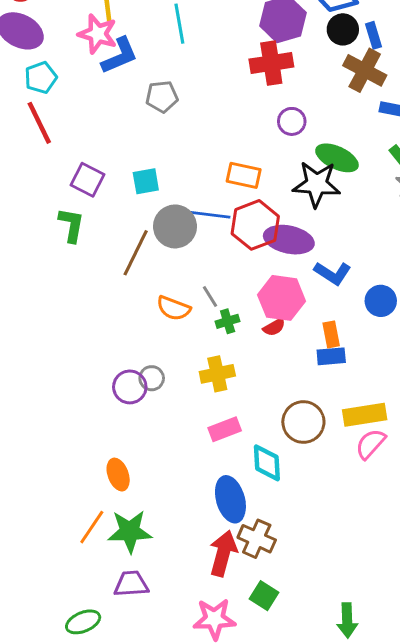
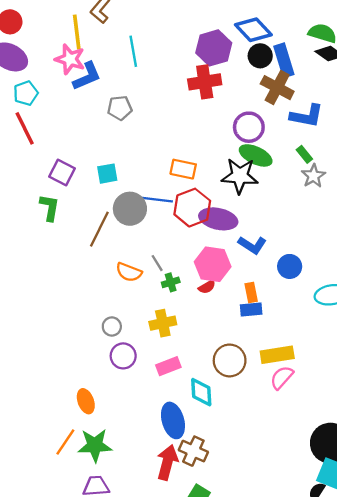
blue rectangle: (373, 35) -> (284, 60), size x1.6
purple circle: (292, 121) -> (249, 127), moved, size x1.4
purple circle: (130, 387) -> (123, 356), moved

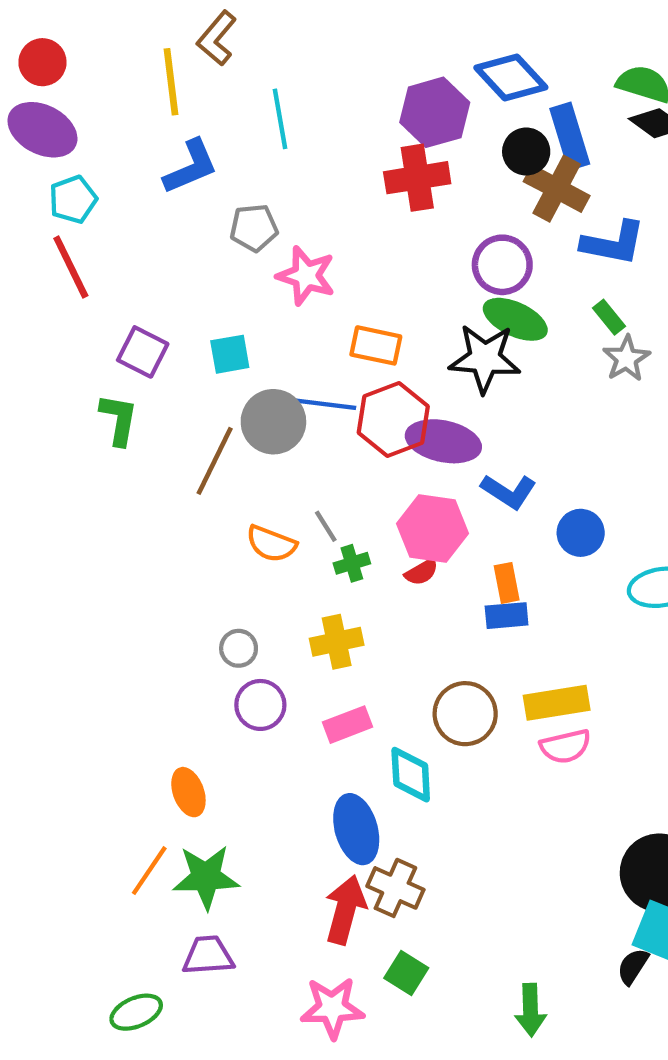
black circle: (260, 56) -> (526, 152), moved
pink star: (70, 59) -> (306, 276), moved
pink semicircle: (282, 377) -> (565, 746), turned -145

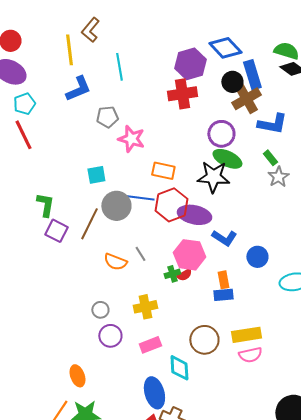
brown cross: (557, 189) -> (246, 99), turned 32
purple square: (143, 352) -> (56, 231), moved
green cross: (352, 563) -> (172, 274), moved

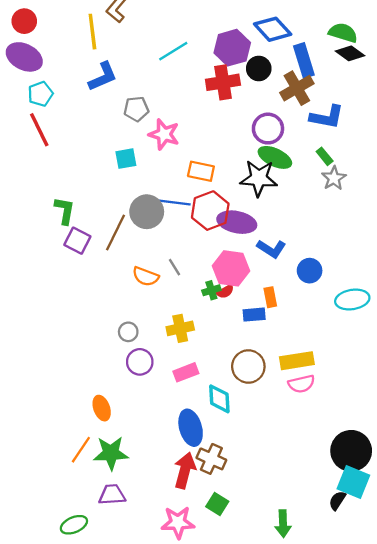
cyan line: (119, 67) -> (173, 51), moved, turned 68
black circle: (232, 82) -> (259, 68), moved
cyan square: (96, 175) -> (126, 159), moved
blue rectangle: (223, 295) -> (254, 315), moved

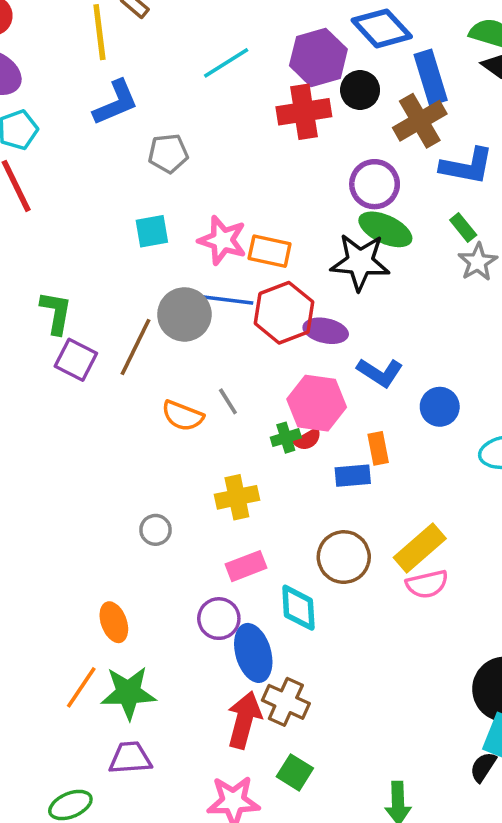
pink star: (164, 134) -> (222, 240), moved
purple ellipse: (237, 222) -> (326, 331), size x0.7
gray circle: (128, 332) -> (155, 530), moved
yellow rectangle: (297, 361) -> (420, 548), turned -32
purple circle: (140, 362) -> (219, 619), moved

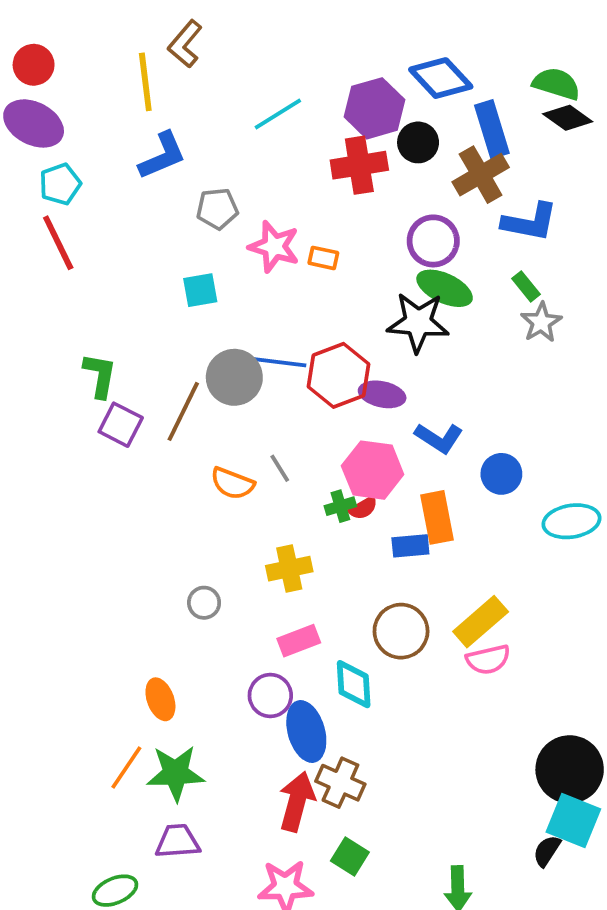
pink star: (222, 240) -> (274, 247), moved
orange rectangle: (270, 251) -> (323, 258), moved, size x0.7
orange rectangle: (378, 448) -> (437, 517), size x1.5

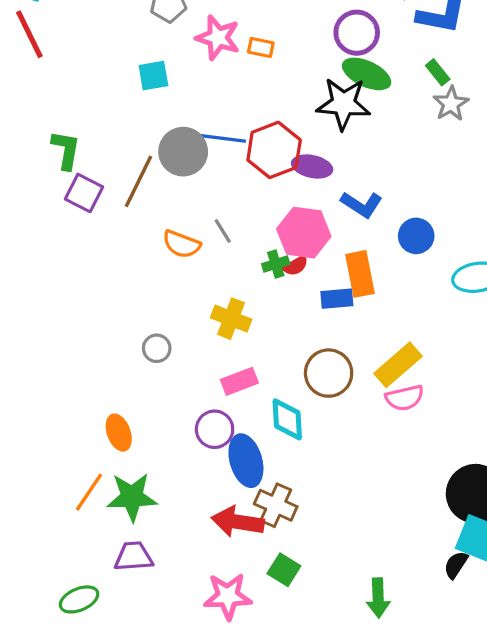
yellow cross: (289, 569) -> (231, 319), turned 33
red arrow: (297, 802) -> (238, 522), turned -96

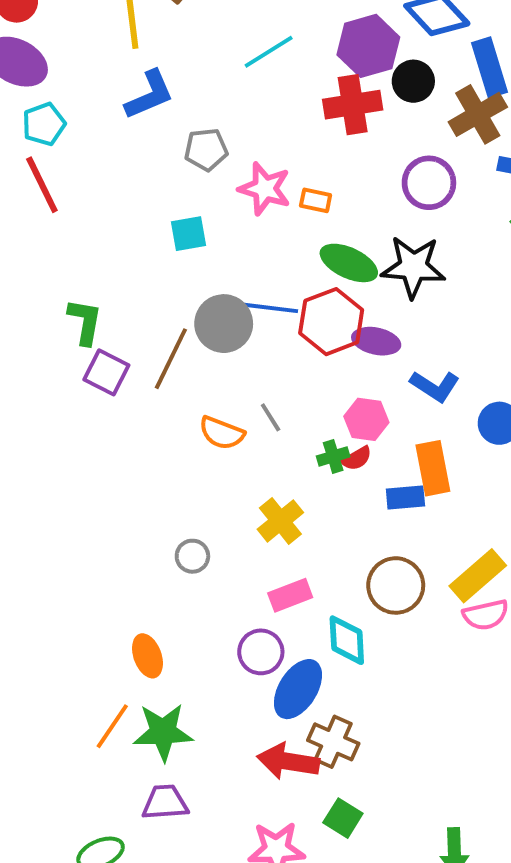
green ellipse: (367, 74) -> (349, 263), moved
pink hexagon: (304, 233) -> (366, 419), size x0.7
yellow cross: (231, 319) -> (280, 521), turned 30
blue ellipse: (246, 461) -> (298, 689), turned 48

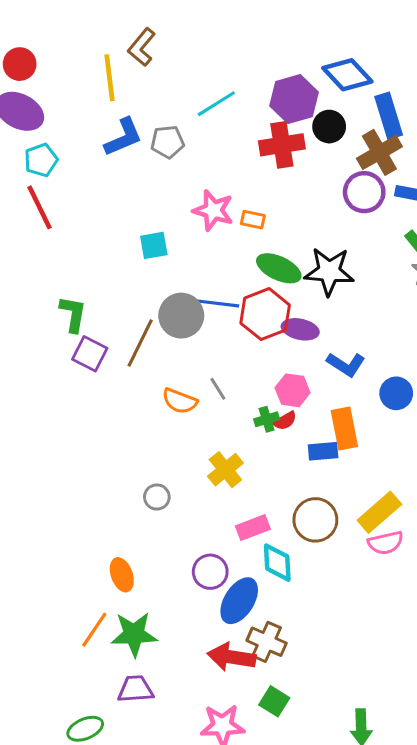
gray pentagon: (206, 150) -> (168, 142), moved
purple circle: (429, 183) -> (364, 192), moved
pink rectangle: (290, 595) -> (253, 528), moved

